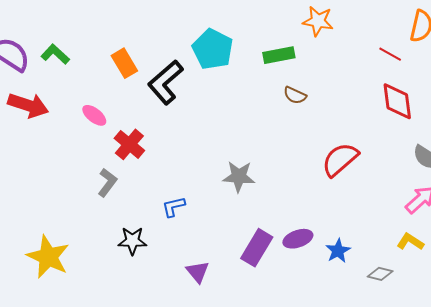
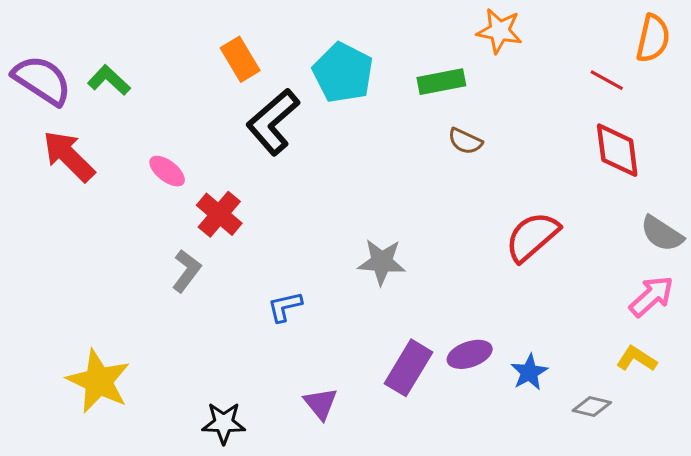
orange rectangle: (124, 63) -> (240, 59), moved
red arrow: (28, 105) -> (69, 156), turned -153
black star: (132, 241) -> (224, 423), moved

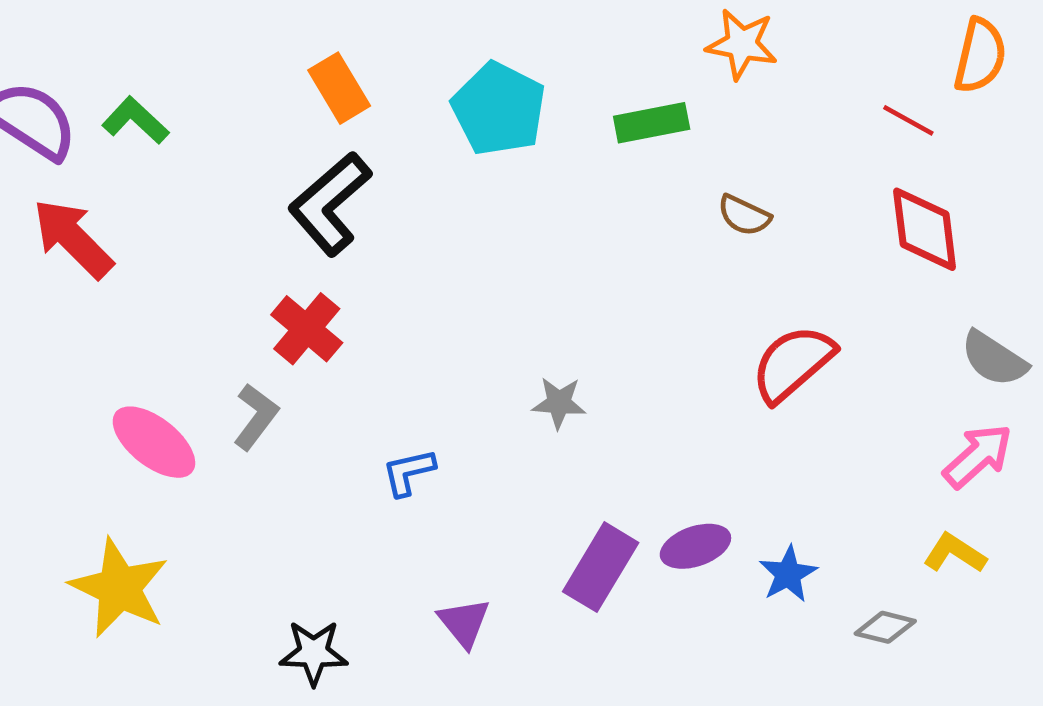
black L-shape: (273, 122) -> (330, 204), moved
brown semicircle: (465, 141) -> (744, 215), moved
pink ellipse: (167, 171) -> (154, 442), moved, size x1.5
gray star: (382, 262) -> (559, 403), size x0.7

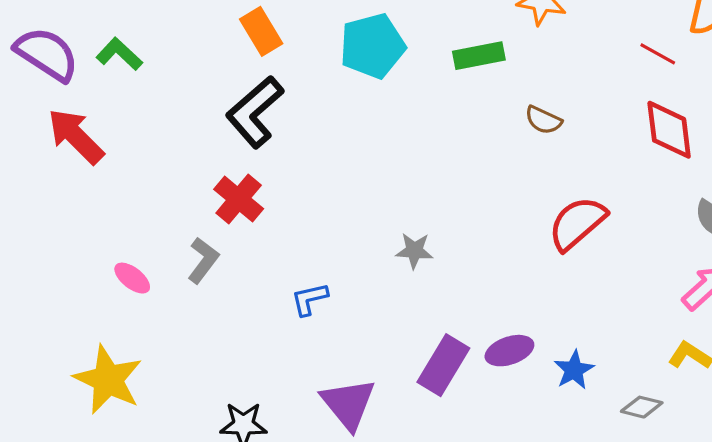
cyan pentagon: (499, 109) -> (372, 46), turned 30
pink ellipse: (154, 442) -> (132, 278), size x0.6
purple triangle: (464, 623) -> (348, 404), size x1.5

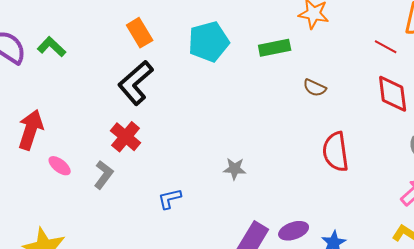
red arrow: (76, 136) -> (31, 130), moved, turned 63
red semicircle: (577, 223) -> (336, 152), turned -57
pink ellipse: (132, 278) -> (60, 166), moved

